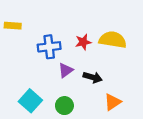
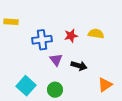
yellow semicircle: (113, 40) -> (96, 34), size x0.7
purple triangle: (66, 70) -> (56, 60), turned -32
orange triangle: (113, 102) -> (105, 85), moved

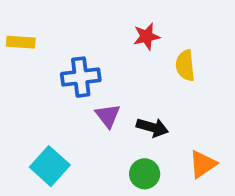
yellow semicircle: (96, 34) -> (185, 65), turned -105
red star: (71, 36) -> (147, 36), moved
green circle: (55, 90) -> (145, 174), moved

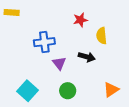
yellow rectangle: (21, 42) -> (12, 12), moved
black arrow: (152, 127) -> (87, 57), moved
green circle: (145, 174) -> (68, 91), moved

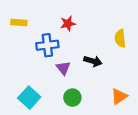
yellow rectangle: (12, 12) -> (19, 22), moved
red star: (80, 20) -> (68, 24), moved
yellow semicircle: (102, 36) -> (120, 38), moved

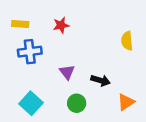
red star: (68, 24) -> (61, 25), moved
blue cross: (47, 45) -> (30, 52), moved
black arrow: (93, 61) -> (101, 80), moved

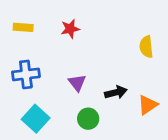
blue cross: (30, 52) -> (26, 74), moved
black arrow: (101, 80) -> (116, 92), turned -30
orange triangle: (126, 102) -> (148, 105), moved

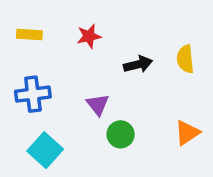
black arrow: (116, 92) -> (138, 64), moved
green circle: (88, 119) -> (121, 134), moved

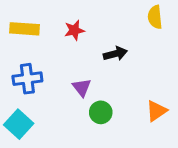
yellow rectangle: (29, 34) -> (25, 29), size x1.4
yellow semicircle: (185, 59) -> (155, 17), moved
cyan square: (45, 150) -> (19, 124), moved

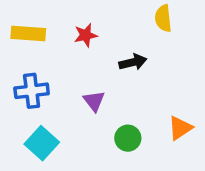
yellow semicircle: (155, 17) -> (163, 18), moved
green circle: (101, 112) -> (128, 138), moved
cyan square: (19, 124) -> (42, 143), moved

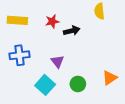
black arrow: (133, 62) -> (72, 31), moved
cyan square: (42, 143) -> (45, 85), moved

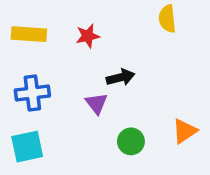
black arrow: (72, 31) -> (121, 77), moved
cyan square: (45, 85) -> (27, 147), moved, turned 36

